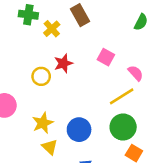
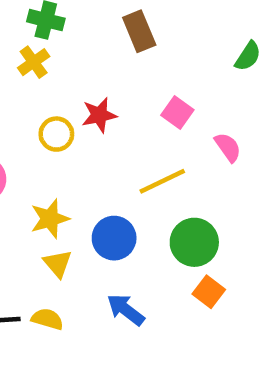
yellow cross: (52, 29) -> (34, 62), moved
yellow line: (122, 96) -> (162, 181), moved

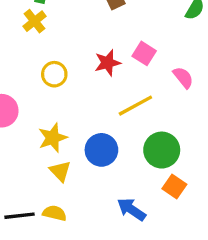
red star: (99, 115) -> (108, 63), moved
blue arrow: (126, 310) -> (131, 209), moved

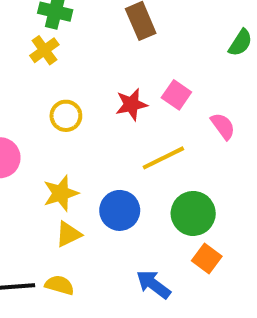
yellow triangle: (60, 171) -> (68, 234), turned 45

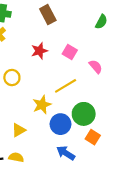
red star: (131, 104) -> (39, 51), moved
yellow circle: (66, 116) -> (12, 78), moved
yellow star: (61, 193) -> (42, 105), moved
blue circle: (120, 210) -> (60, 124), moved

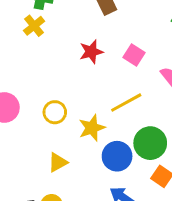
yellow circle: (12, 78) -> (55, 112), moved

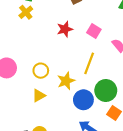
yellow line: (126, 103) -> (89, 63), turned -40
yellow triangle: (58, 162) -> (39, 95), moved

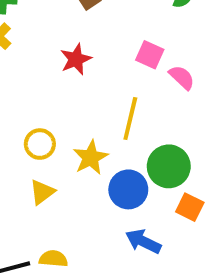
pink square: (94, 31) -> (150, 55), moved

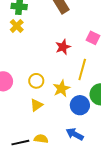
red star: (76, 59) -> (63, 47), moved
blue arrow: (143, 241) -> (75, 134), moved

